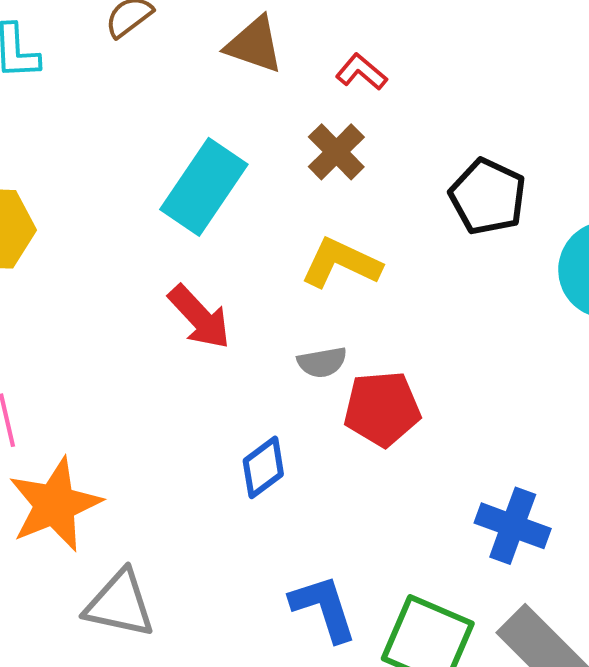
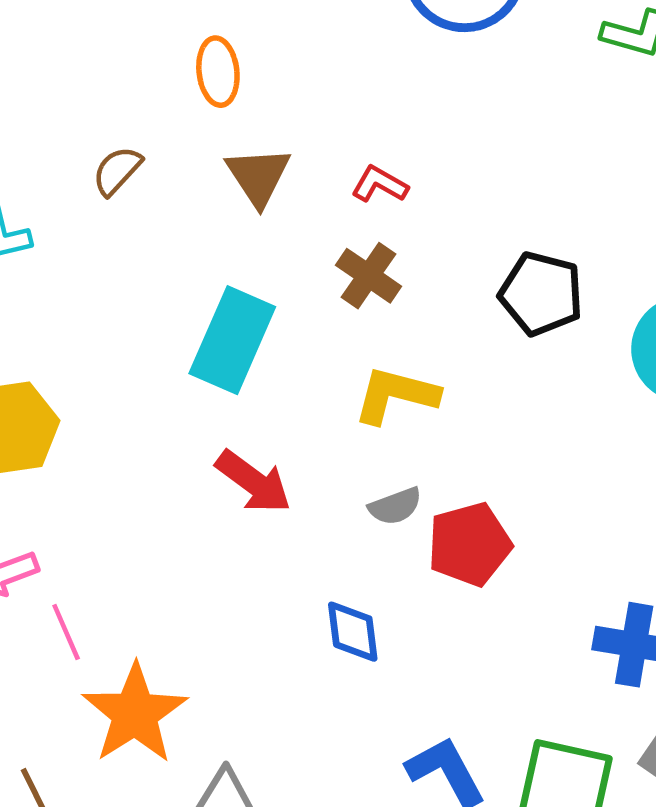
brown triangle: (254, 45) -> (258, 176), turned 48
blue diamond: (263, 467) -> (353, 632), turned -50

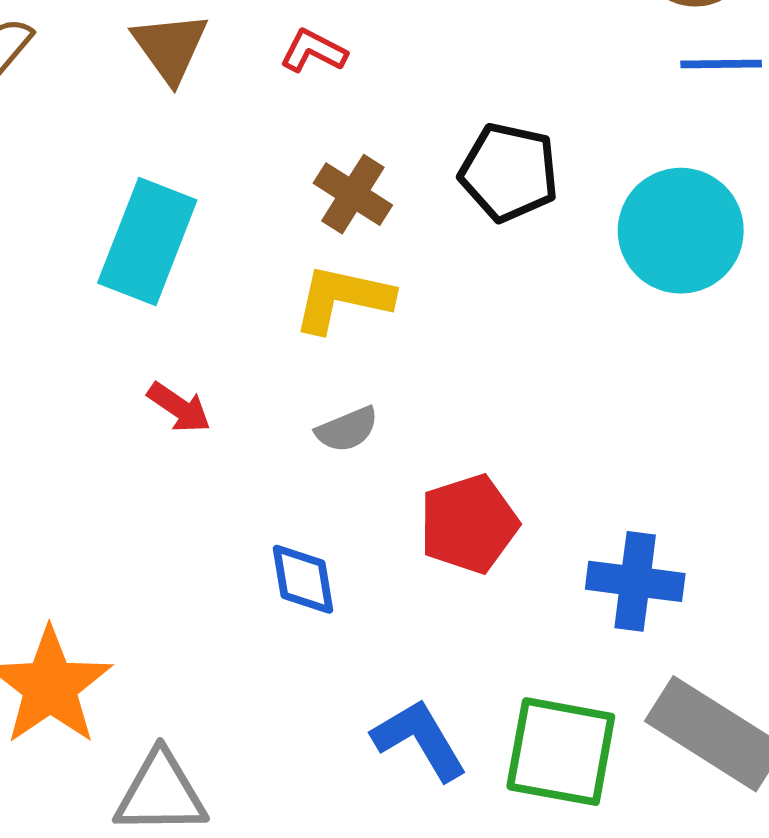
brown cross: (368, 276) -> (353, 194), moved
red arrow: (254, 482) -> (179, 407), size x0.7
red pentagon: (469, 544) -> (469, 524), moved

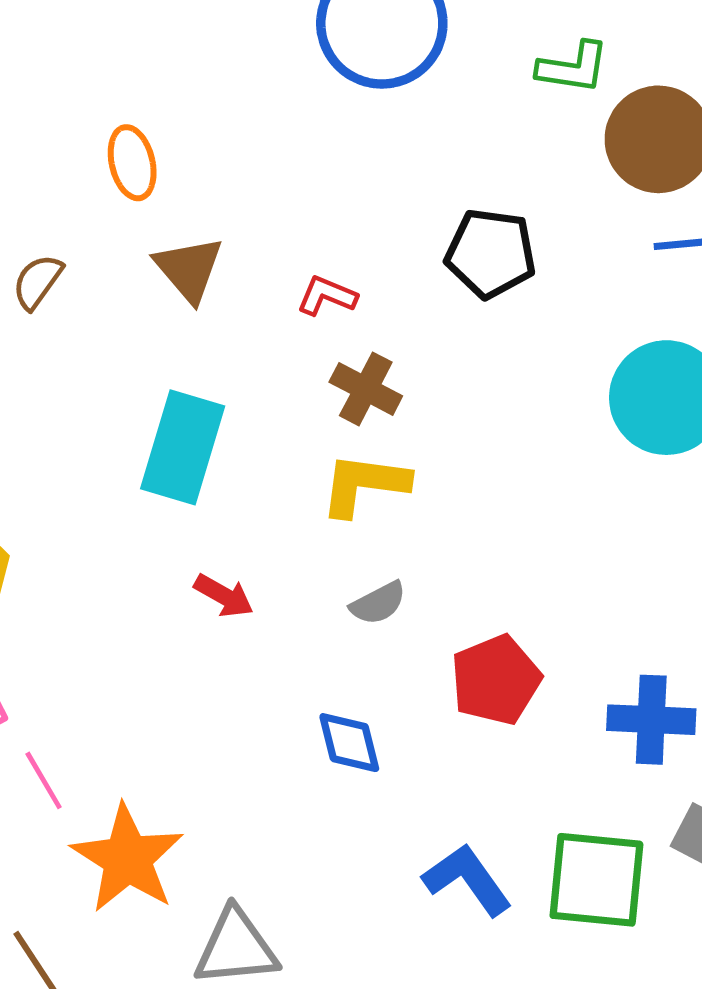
red L-shape: (313, 51) -> (327, 296), moved
black pentagon: (509, 172) -> (491, 253), moved

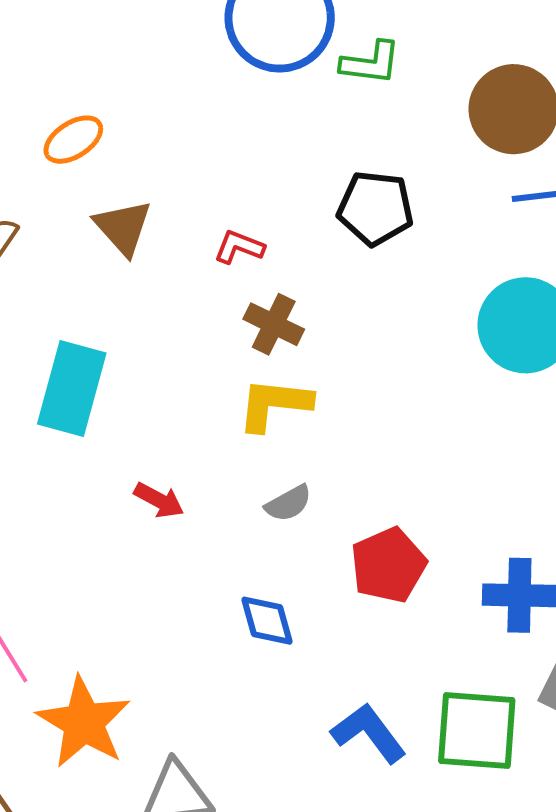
green L-shape: (573, 67) -> (371, 63), moved
orange ellipse: (132, 163) -> (73, 140), turned 72
cyan rectangle: (183, 447) -> (72, 388), moved

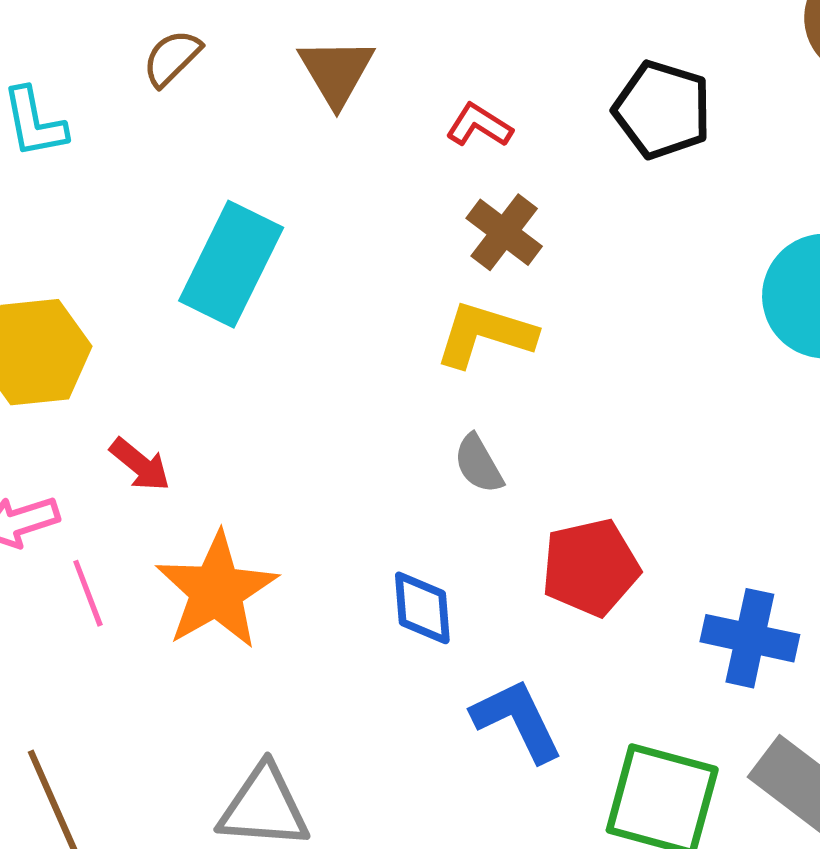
red arrow: (159, 500) -> (140, 465), moved
gray semicircle: (288, 503) -> (479, 464), turned 78
orange star: (84, 722) -> (216, 591), moved
blue L-shape: (369, 733) -> (517, 720), moved

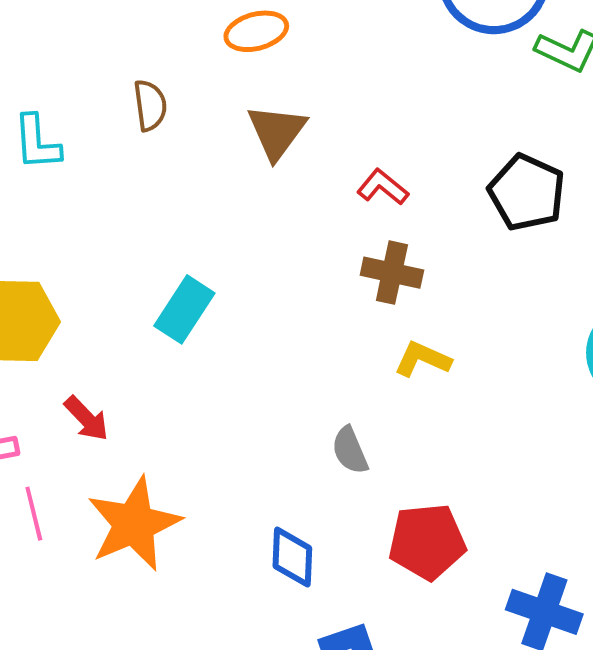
brown semicircle: (172, 58) -> (150, 105), turned 120
brown cross: (504, 232) -> (392, 273), turned -32
cyan rectangle: (231, 264) -> (184, 309), moved, size x0.7
yellow L-shape: (485, 334) -> (423, 359), moved, size x0.7

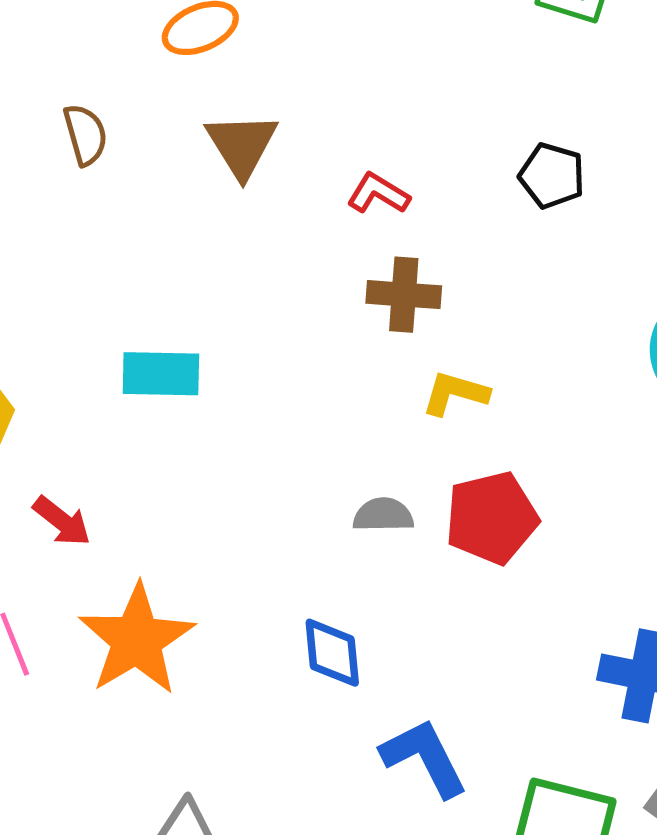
black pentagon: (527, 192) -> (552, 176), size x0.7
cyan rectangle: (184, 309) -> (161, 374), turned 66
gray semicircle: (350, 450) -> (383, 515), turned 120
red pentagon: (427, 542) -> (492, 518), moved

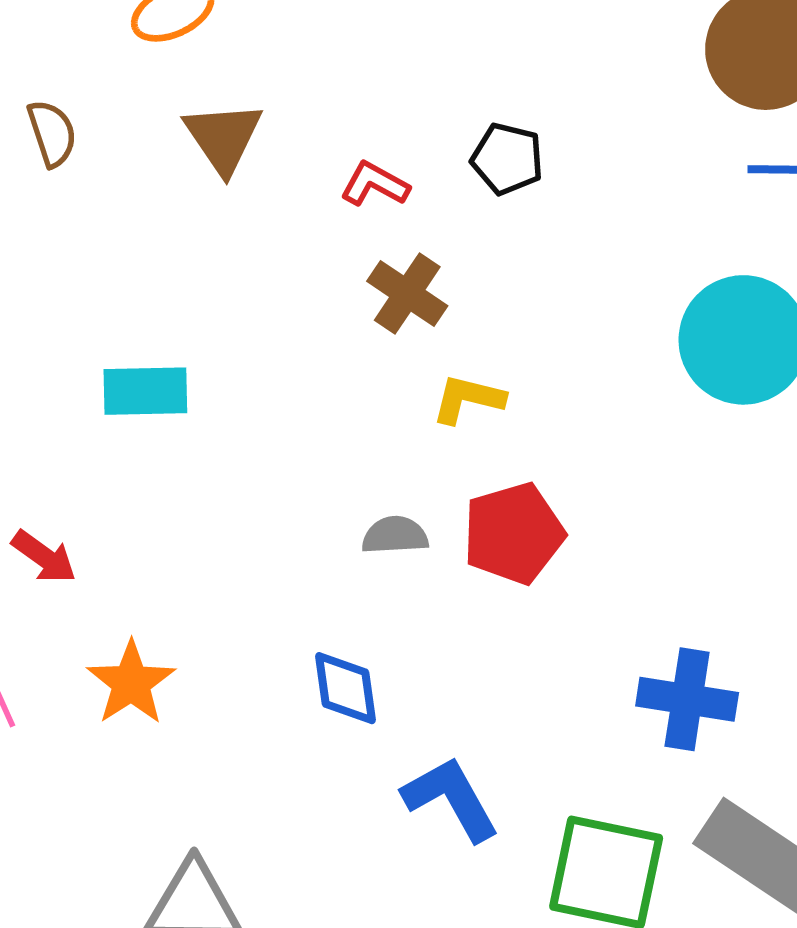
black pentagon: (552, 176) -> (507, 159), moved
brown cross: (404, 295) -> (407, 293), turned 32
orange star: (137, 640) -> (131, 683), size x0.7

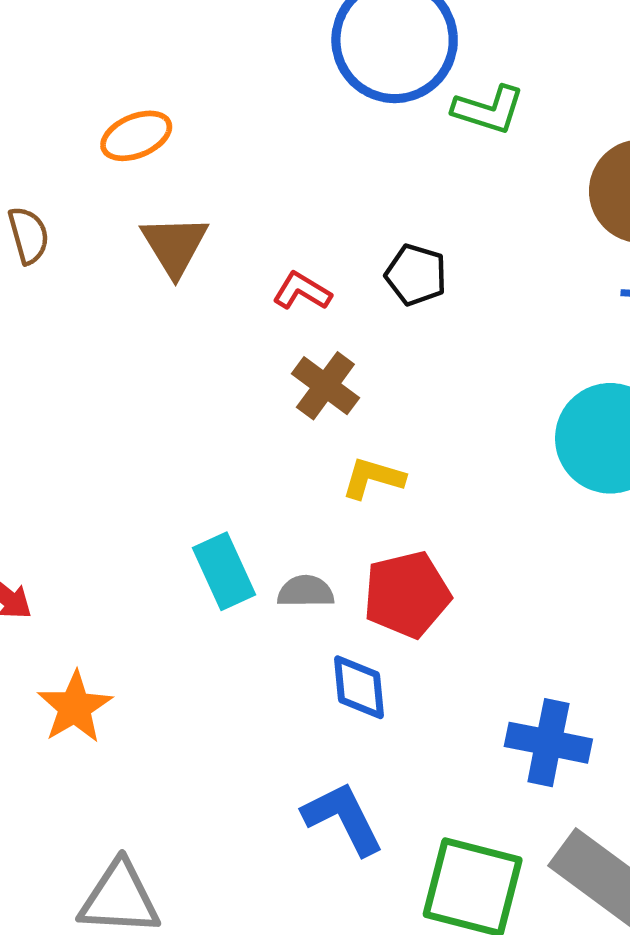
cyan rectangle: (145, 391) -> (224, 571), moved, turned 64
blue diamond: (346, 688) -> (359, 687), moved

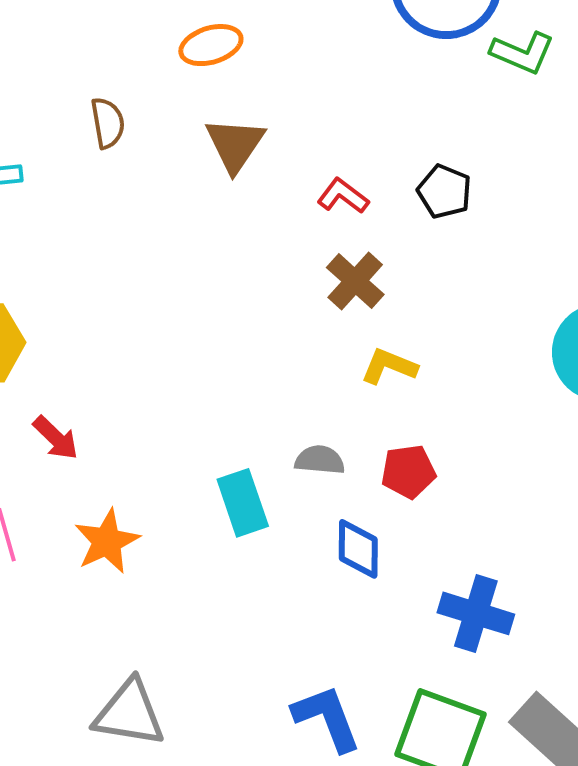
cyan rectangle: (224, 571) -> (243, 503), moved
red pentagon: (407, 594) -> (408, 471), size x0.7
blue cross: (548, 743) -> (476, 613), moved
blue L-shape: (343, 818) -> (327, 718), moved

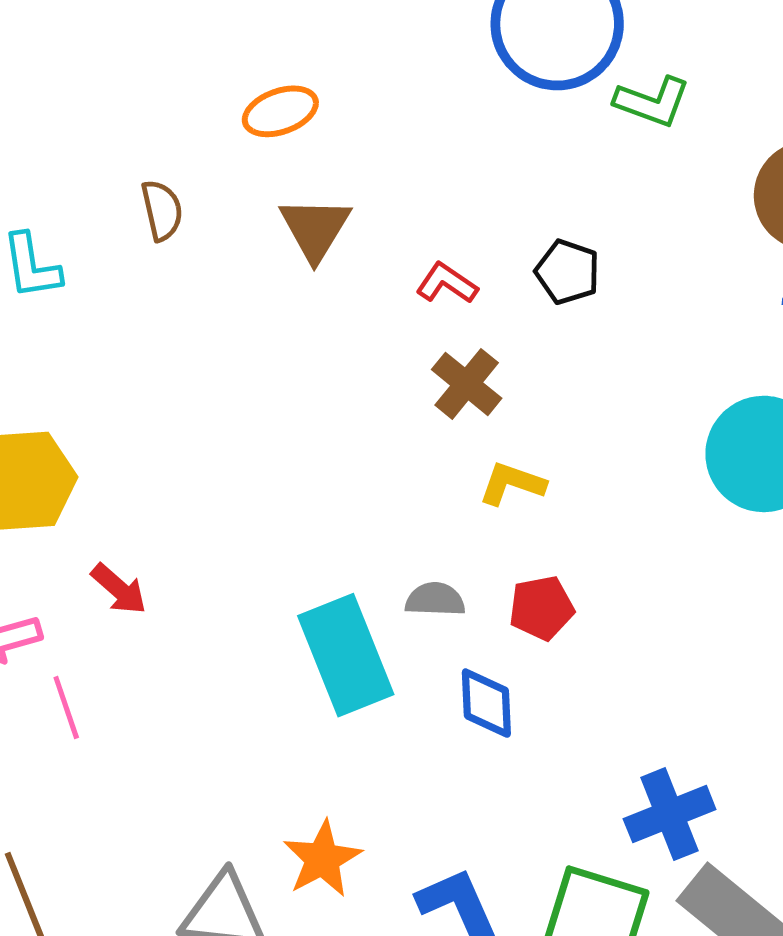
cyan rectangle: (243, 503) -> (346, 655), size x1.5
orange star: (107, 541) -> (322, 859), moved
blue cross: (476, 613) -> (670, 814), moved, turned -36

